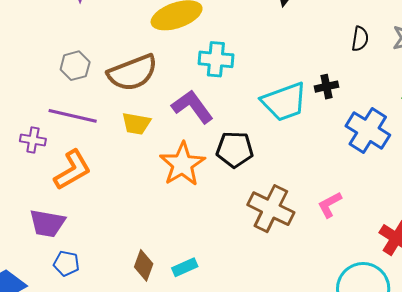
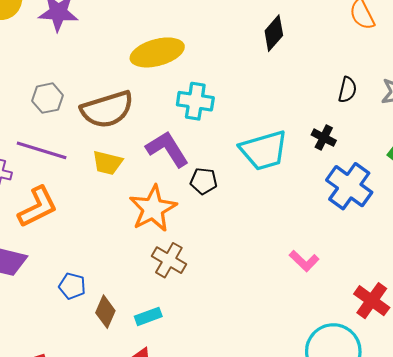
black cross: (326, 87) -> (324, 138), moved, turned 35
black pentagon: (235, 149) -> (204, 181), moved, size x0.7
pink L-shape: (330, 205) -> (304, 261), turned -112
brown cross: (271, 209) -> (169, 260), moved, size x0.7
blue pentagon: (66, 263) -> (72, 286), moved

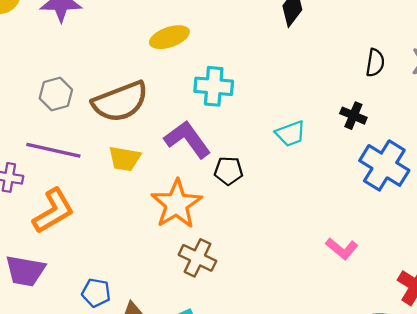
yellow ellipse: (157, 52) -> (169, 37), size x0.7
cyan trapezoid: (264, 150) -> (290, 134), size x0.6

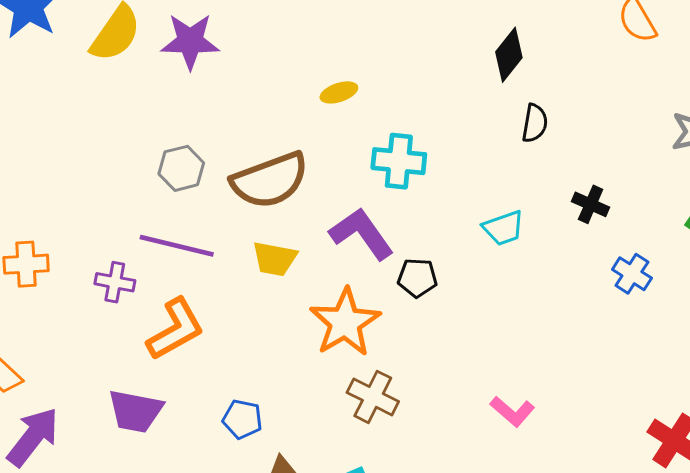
yellow ellipse: (169, 37) -> (339, 92), size x0.7
black semicircle: (375, 63) -> (535, 123), moved
blue cross: (384, 165) -> (632, 274), size x0.6
pink L-shape: (342, 249) -> (512, 411), moved
blue pentagon: (96, 293) -> (242, 419), moved

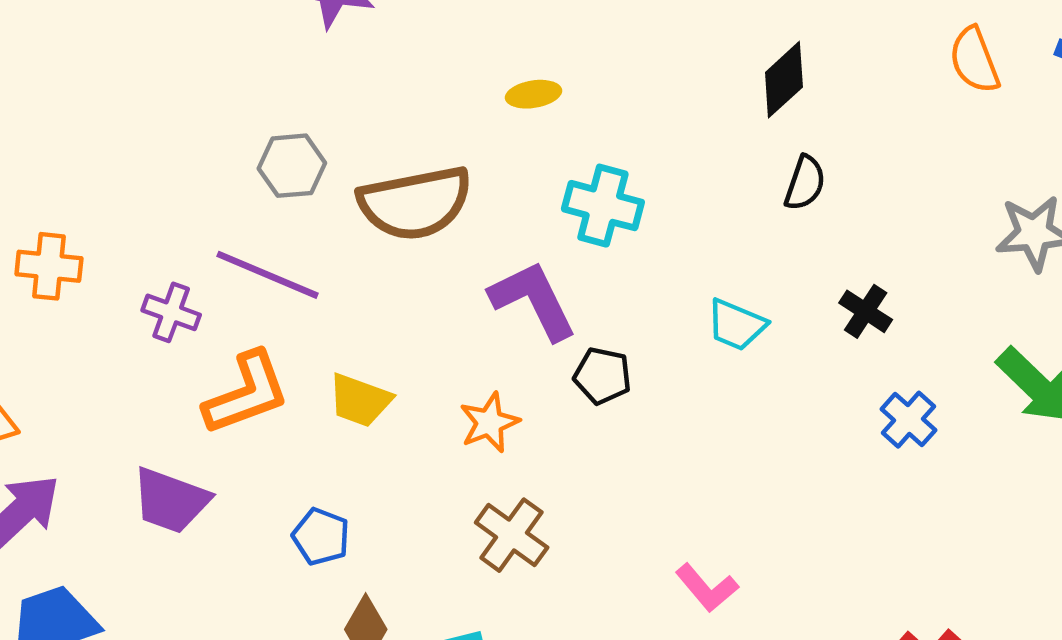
cyan trapezoid: (503, 228) -> (736, 325), turned 33
yellow trapezoid: (275, 259) -> (360, 400), moved
orange star: (345, 322) -> (489, 423), size x0.6

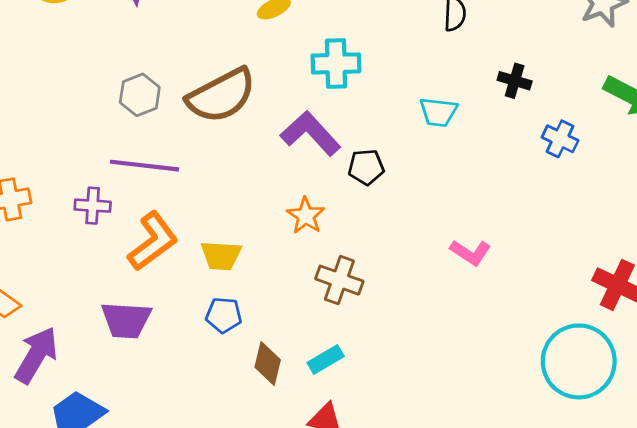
yellow trapezoid: (360, 400) -> (221, 256), moved
pink L-shape: (707, 588) -> (470, 252), moved

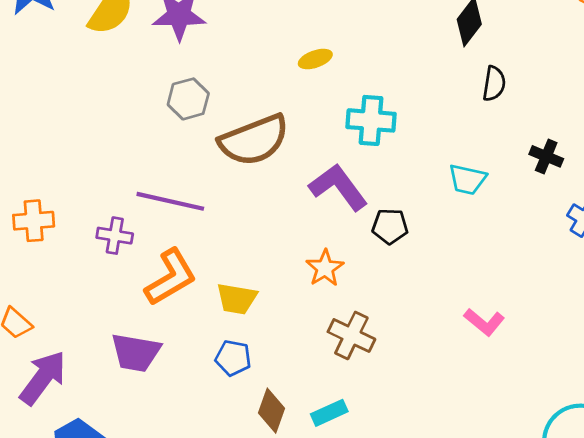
gray hexagon: (140, 95) -> (188, 99), moved

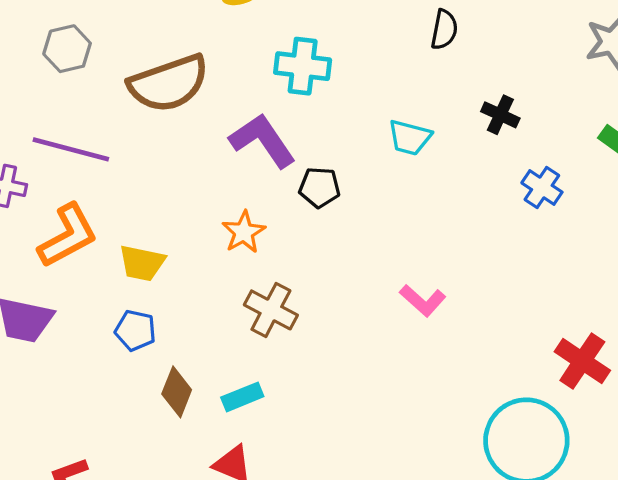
gray hexagon: (188, 99) -> (67, 49), moved

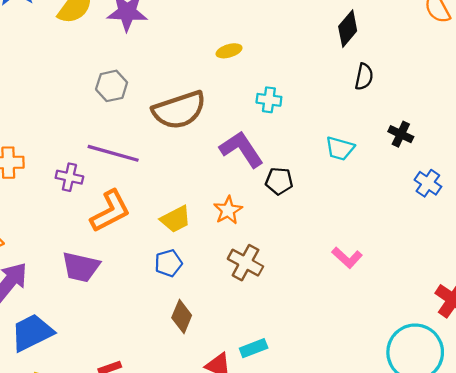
cyan cross: (303, 66) -> (269, 100), size x0.7
yellow trapezoid: (142, 263) -> (176, 219), moved, turned -40
blue pentagon: (135, 330) -> (168, 263), moved, turned -30
cyan rectangle: (242, 397) -> (254, 348), moved

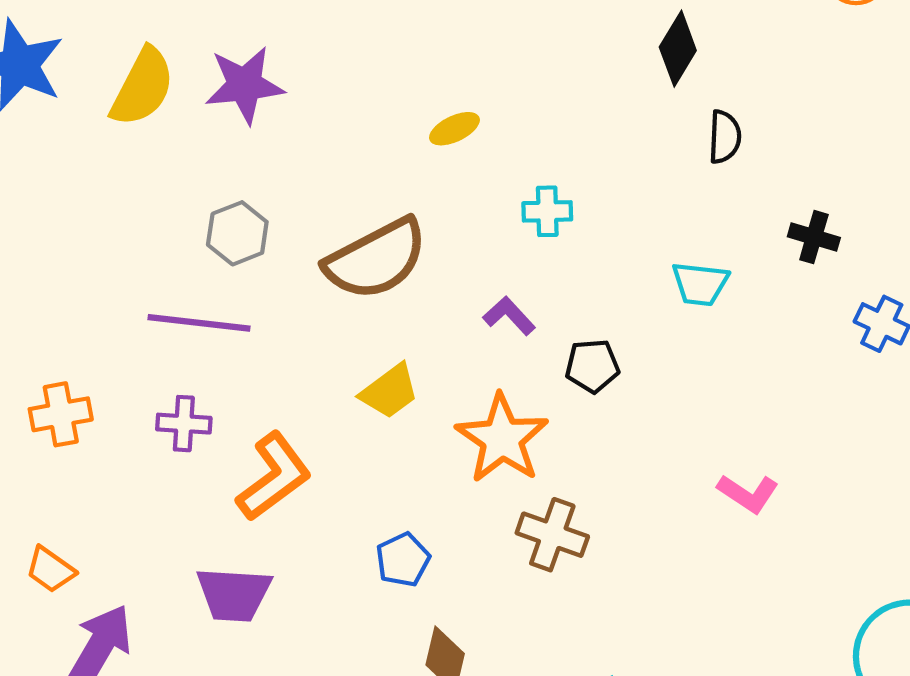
purple L-shape: (241, 149) -> (509, 316), size x0.6
purple line: (113, 153) -> (199, 323), moved
orange star: (228, 210) -> (502, 439), size x1.6
yellow trapezoid: (176, 219) -> (390, 391), moved

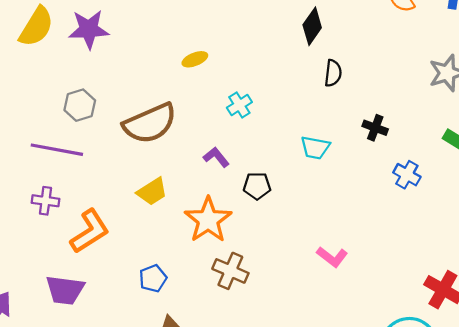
cyan cross: (547, 211) -> (239, 105), turned -35

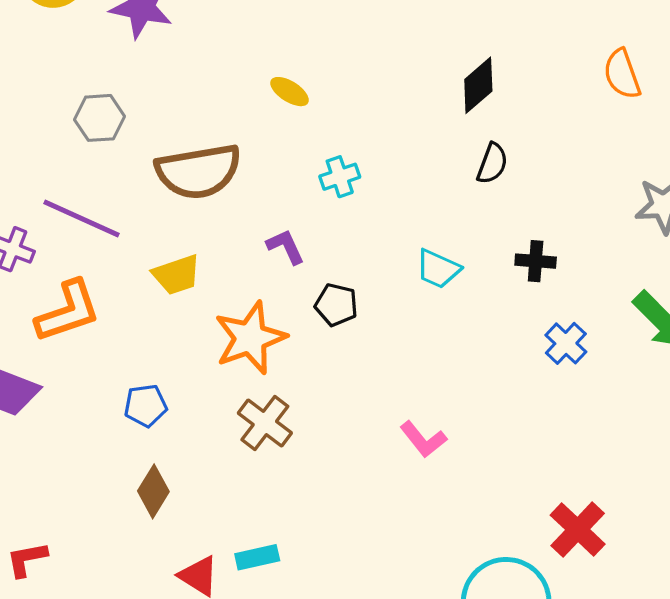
yellow ellipse: (195, 59) -> (290, 92), turned 40
black cross: (375, 128) -> (536, 261), turned -30
purple line: (57, 150) -> (81, 219), moved

